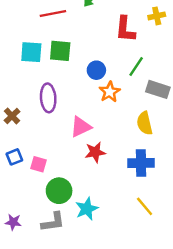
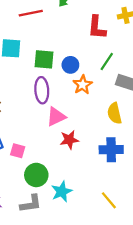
green square: (60, 51) -> (44, 59), moved
purple ellipse: (48, 98) -> (42, 90), moved
yellow line: (145, 206) -> (109, 200), moved

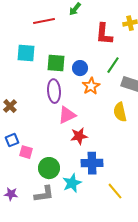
blue cross: (111, 150) -> (92, 163), moved
pink square: (18, 151) -> (26, 152), moved

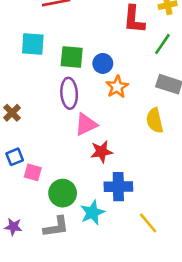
green line: (113, 65) -> (162, 44), moved

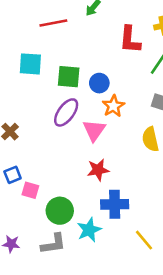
purple ellipse: (69, 93) -> (66, 112), turned 40
pink triangle: (86, 124) -> (94, 130), moved, turned -30

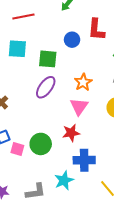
red line: (53, 23) -> (23, 16), moved
blue circle: (99, 83) -> (72, 40), moved
pink triangle: (94, 130) -> (79, 106), moved
green circle: (60, 211) -> (41, 144), moved

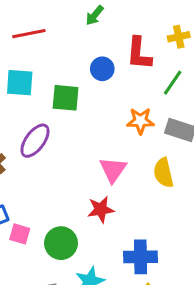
orange star: (83, 82) -> (141, 121), moved, turned 30
purple ellipse: (46, 87) -> (35, 141), moved
green circle: (41, 144) -> (61, 243), moved
blue cross: (84, 160) -> (141, 257), moved

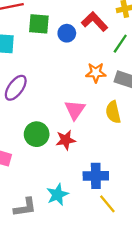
red L-shape: (139, 54) -> (95, 22), turned 132
green square: (66, 98) -> (39, 24), moved
green circle: (61, 243) -> (37, 134), moved

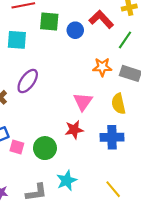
green circle: (37, 134) -> (45, 148), moved
blue cross: (96, 176) -> (112, 137), moved

